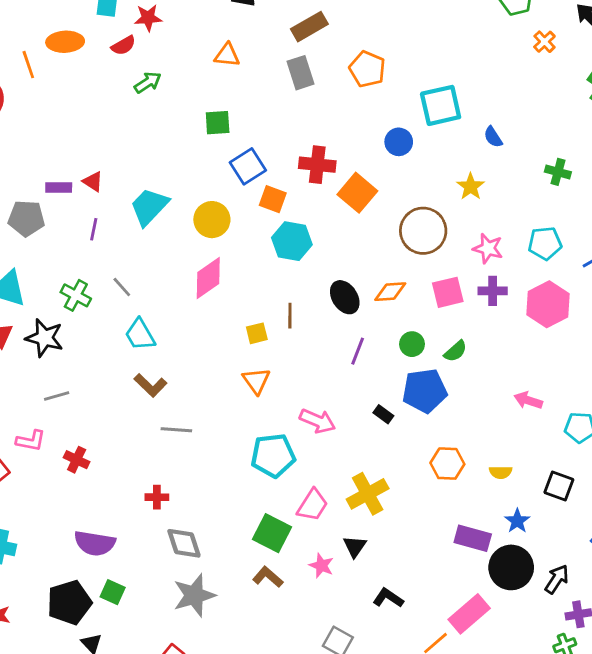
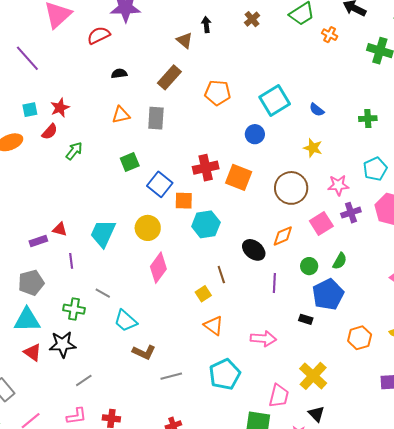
gray rectangle: (300, 73) -> (156, 118), moved, turned 40
gray pentagon: (26, 218) -> (31, 283), moved
cyan pentagon: (273, 455) -> (225, 374), moved

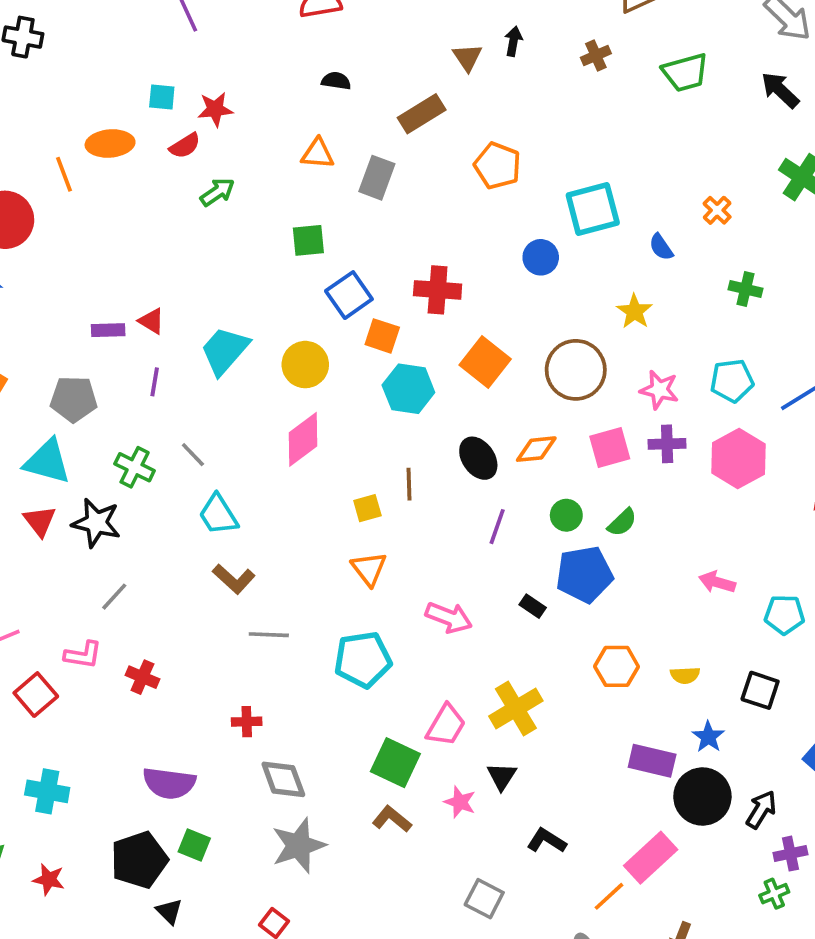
orange cross: (330, 35) -> (717, 210), moved
orange square: (239, 177) -> (485, 362), moved
gray line: (84, 380) -> (114, 597), turned -30

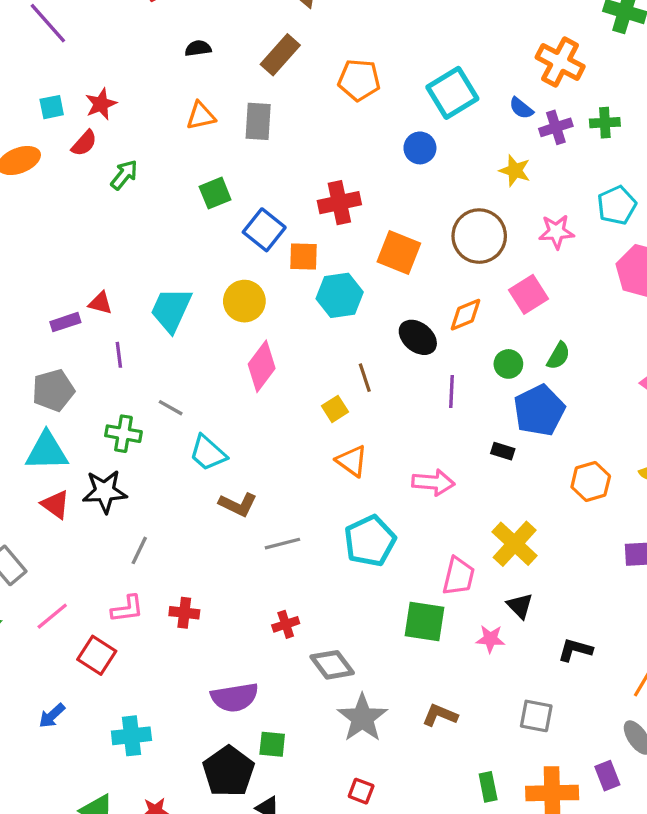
orange cross: (717, 210) -> (560, 62), size x1.8
purple cross: (667, 444) -> (556, 127), moved
brown L-shape: (392, 819) -> (440, 715), moved

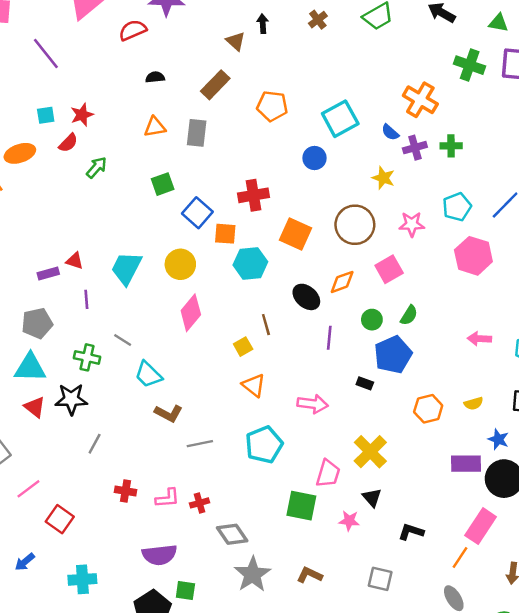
pink L-shape: (127, 609) -> (167, 498), moved

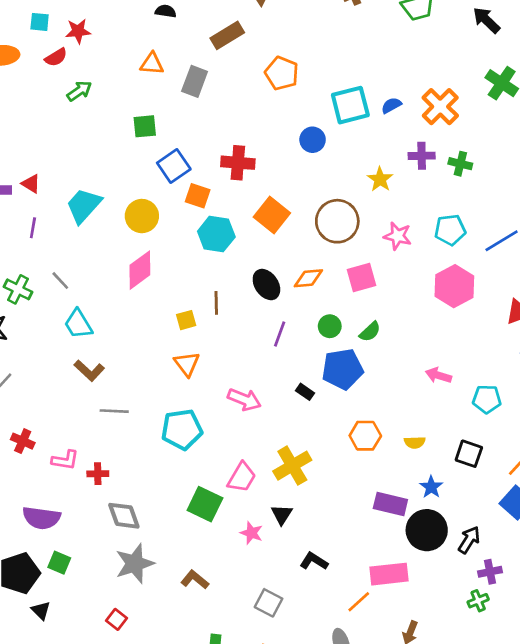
blue semicircle: (390, 132) -> (391, 105), moved, turned 96
pink rectangle: (481, 526) -> (389, 574), turned 36

